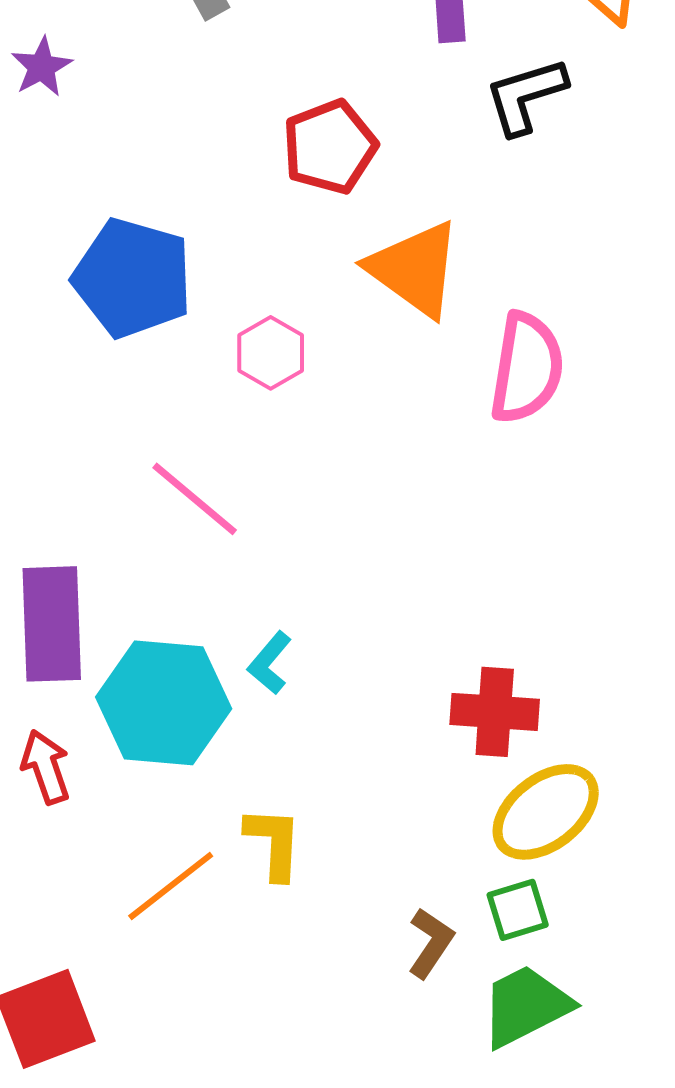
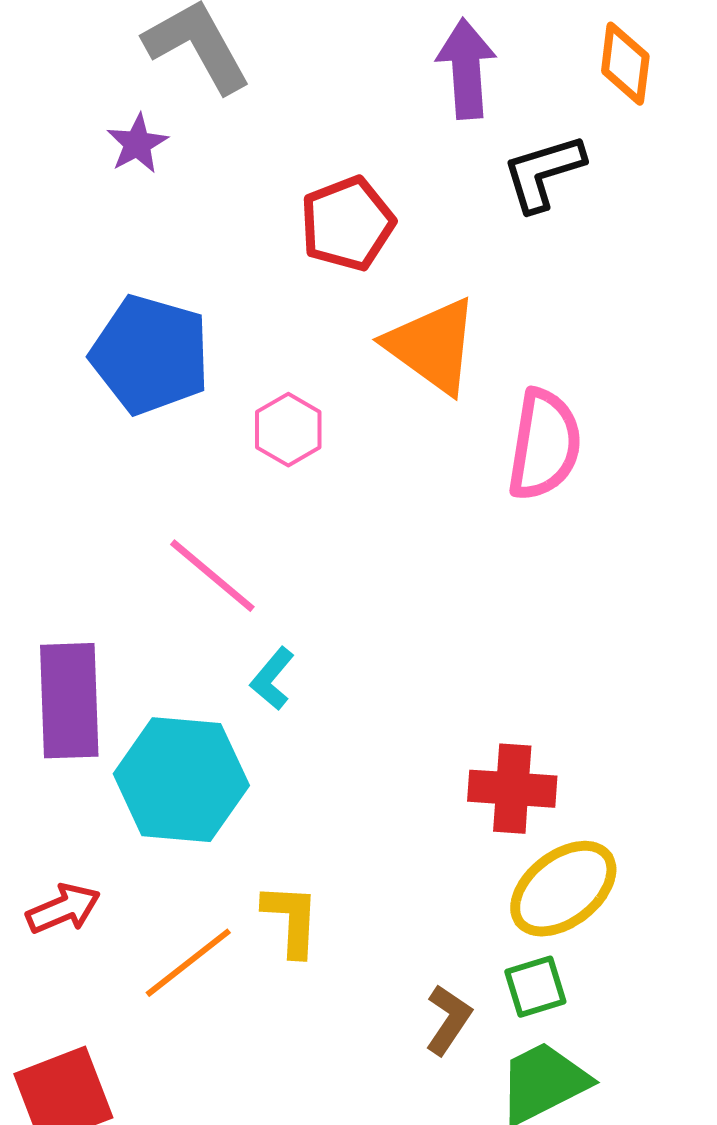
purple star: (42, 67) -> (137, 144), moved
cyan L-shape: (270, 663) -> (272, 679), moved
red arrow: (46, 767) -> (63, 909), moved, turned 86

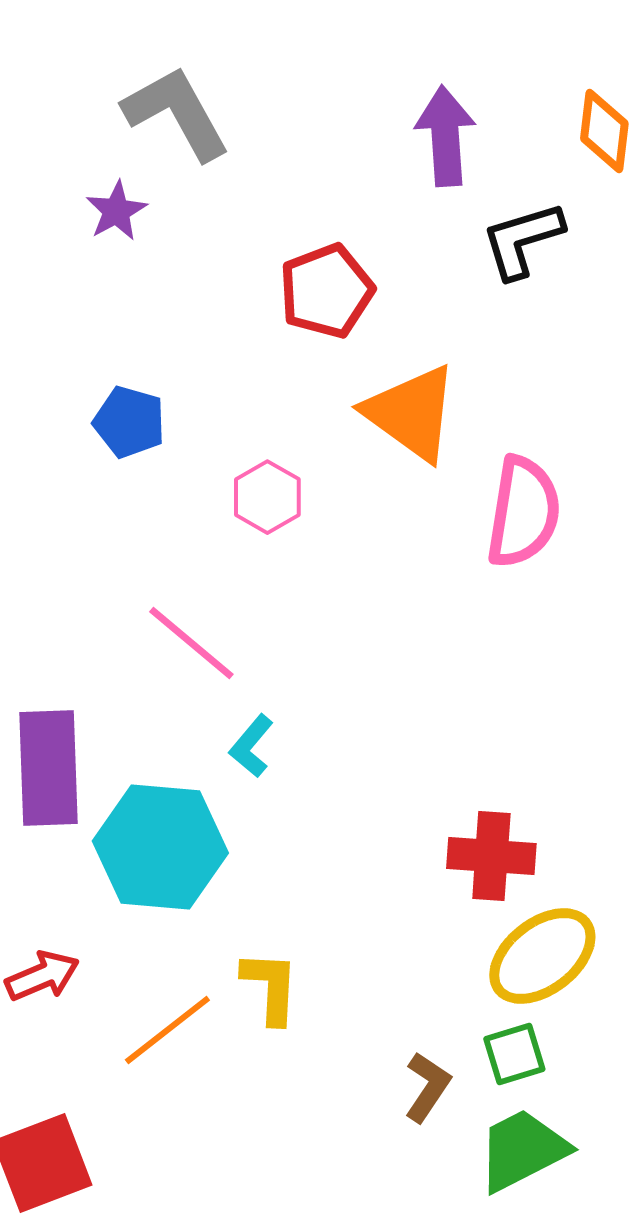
blue pentagon: (150, 355) -> (129, 422), size x0.6

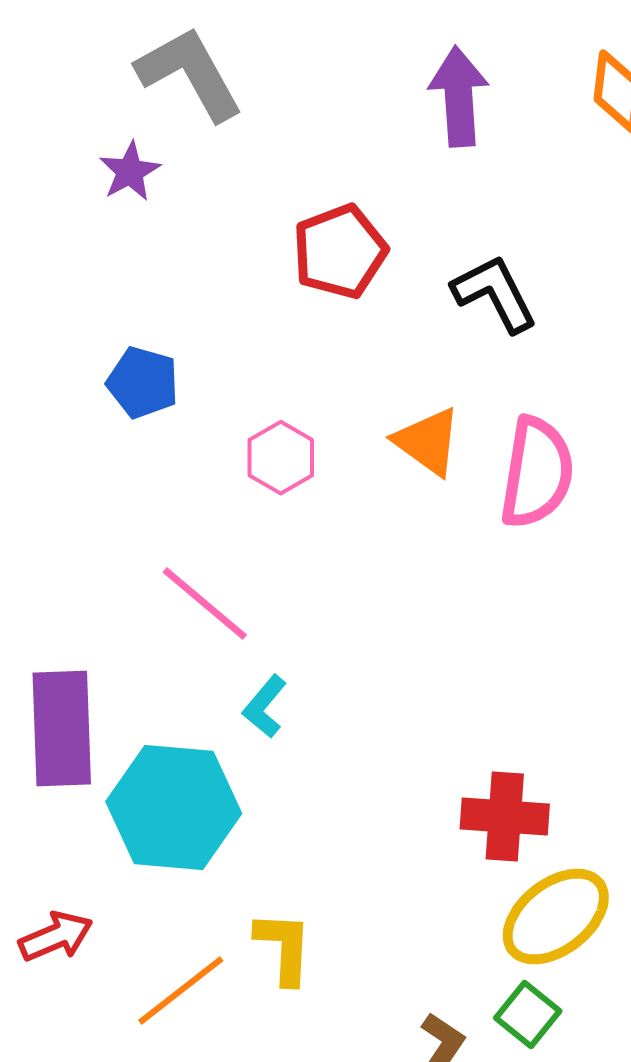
black L-shape: (522, 240) -> (495, 294), moved, turned 80
orange triangle: (411, 413) -> (428, 442), moved, size x0.7
green square: (514, 1054) -> (528, 1015), turned -34

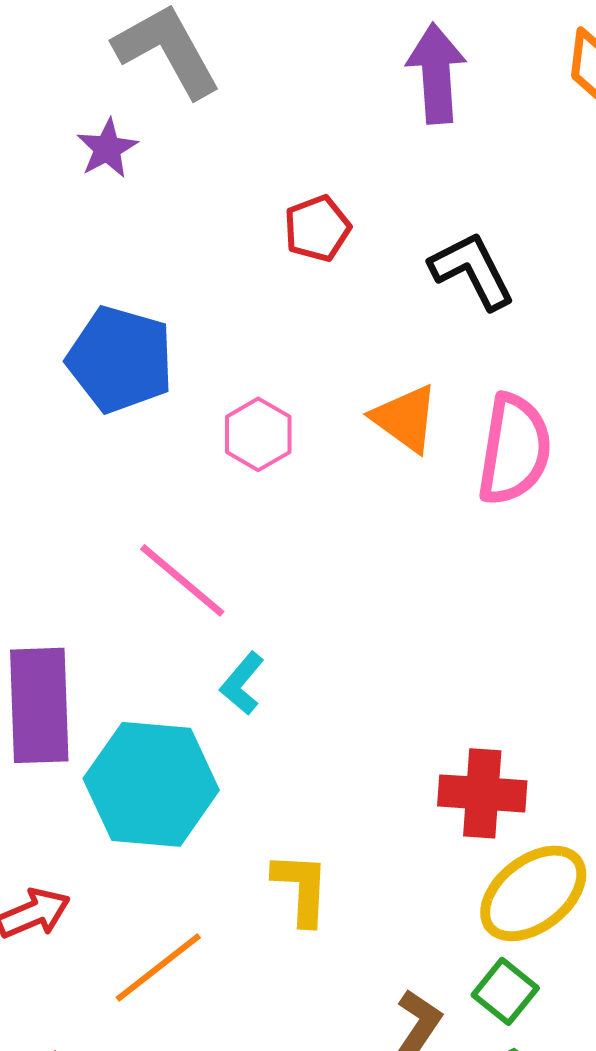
red pentagon: (340, 252) -> (317, 228), size x0.7
blue pentagon: (143, 383) -> (120, 359), size x1.5
yellow L-shape: (284, 948) -> (301, 888), moved

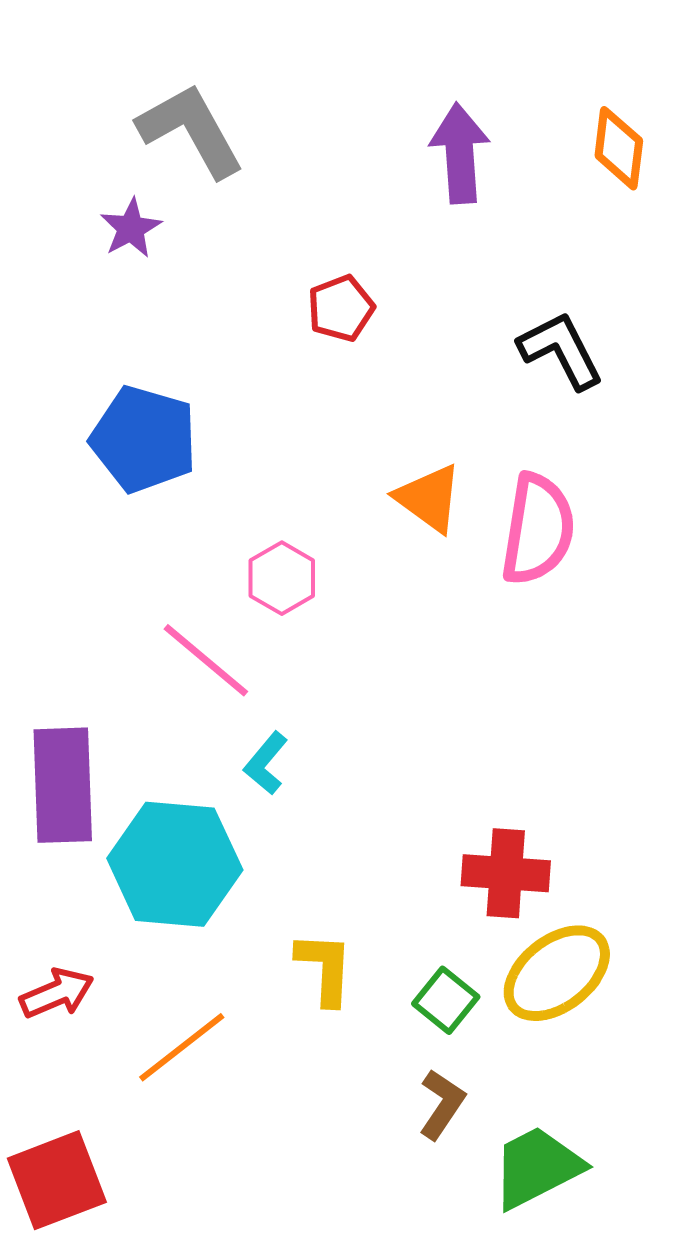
black L-shape: (472, 270) -> (561, 350), moved
pink hexagon: (258, 434) -> (282, 578), moved
green square: (505, 991) -> (446, 1000), moved

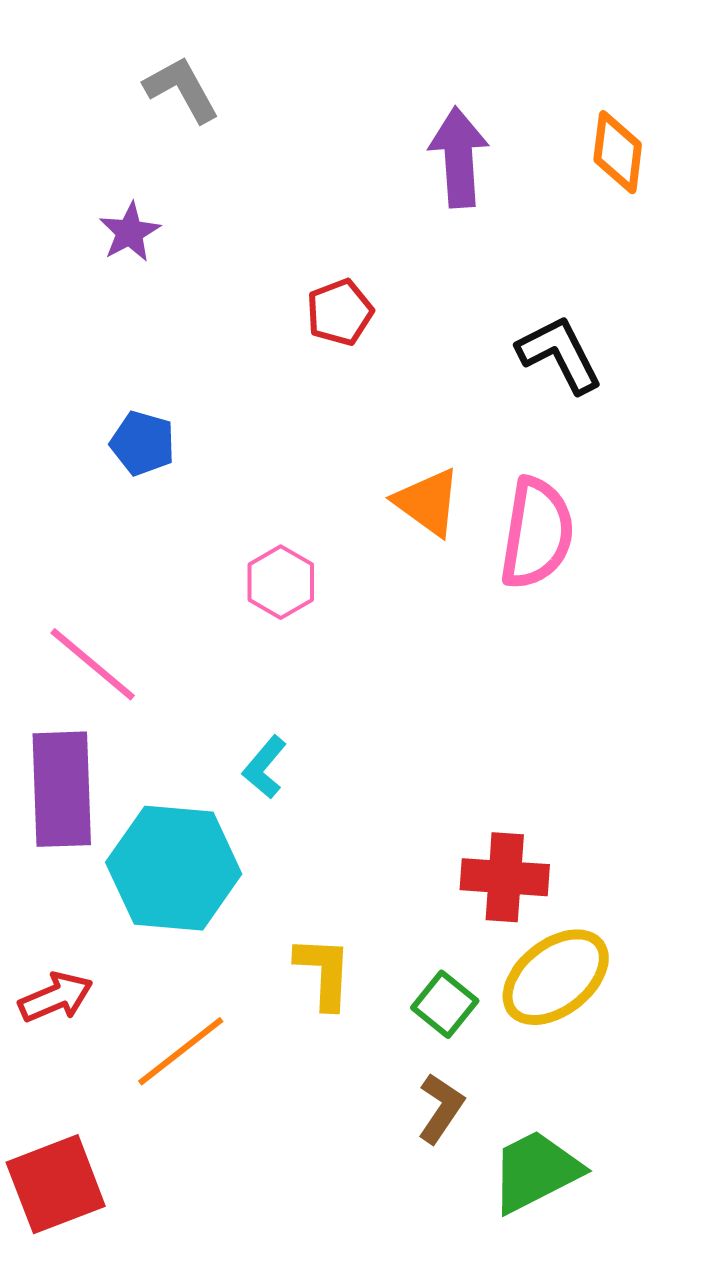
gray L-shape: (191, 130) -> (182, 89), moved, size x0.7
blue pentagon: (144, 439) -> (143, 443), size x0.6
pink line: (206, 660) -> (93, 664), moved

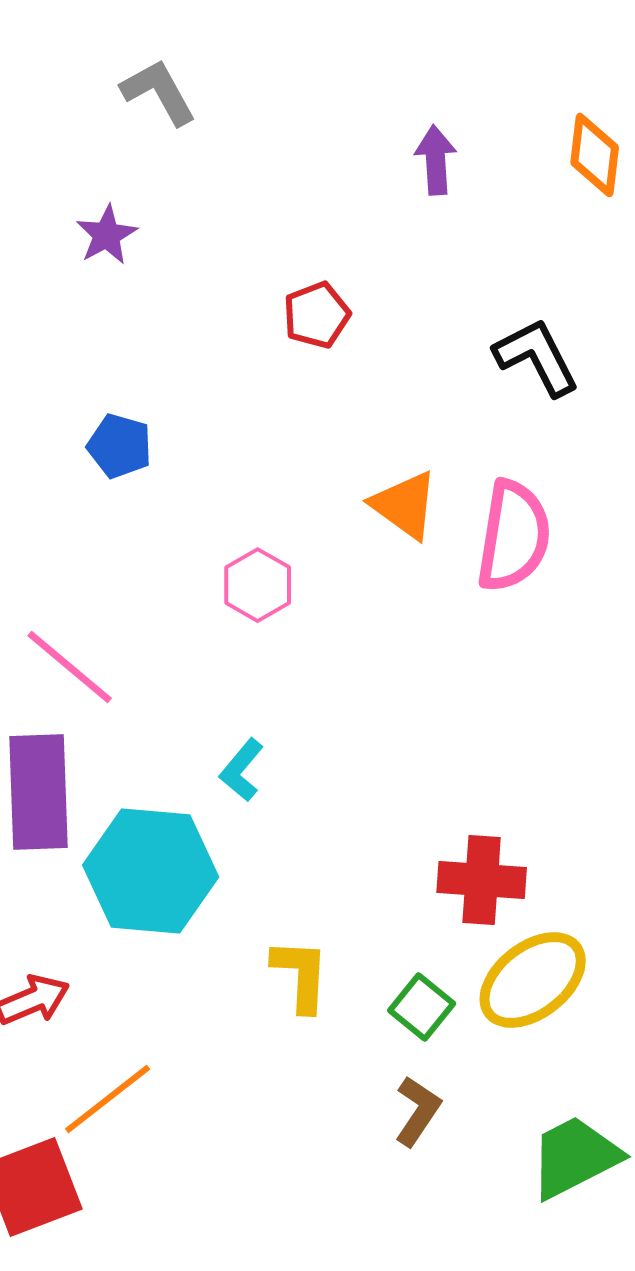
purple arrow: (459, 157) -> (436, 160), size x0.7
orange line: (181, 1051) -> (108, 1099), moved
green trapezoid: (536, 1171) -> (575, 1157), moved

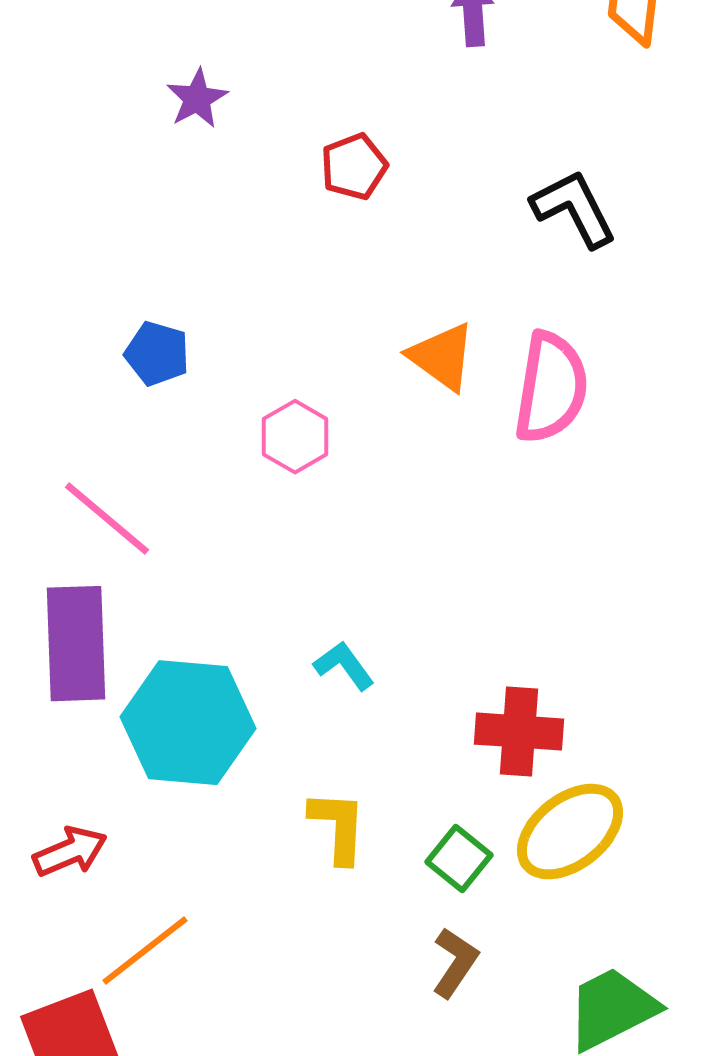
purple star: (107, 235) -> (197, 99), moved
blue pentagon: (120, 446) -> (157, 354), moved
cyan L-shape: (242, 770) -> (344, 666), moved, turned 104

